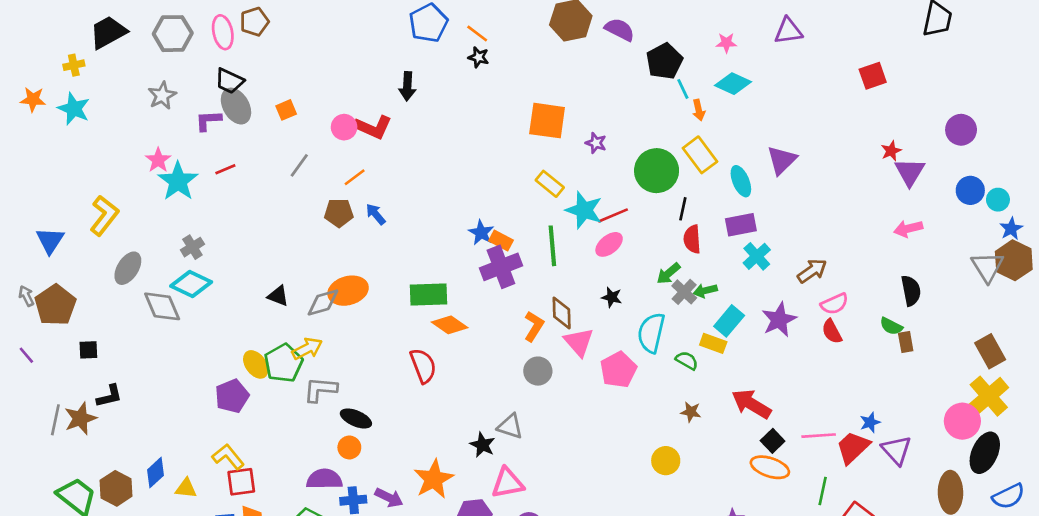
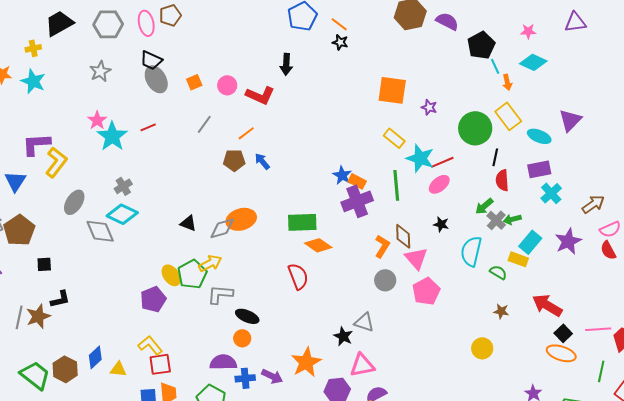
purple L-shape: (208, 121) -> (36, 144), moved, size x1.4
pink circle: (344, 127) -> (227, 85), moved
cyan ellipse: (741, 181) -> (539, 136), turned -45
pink pentagon: (618, 370) -> (426, 291), moved

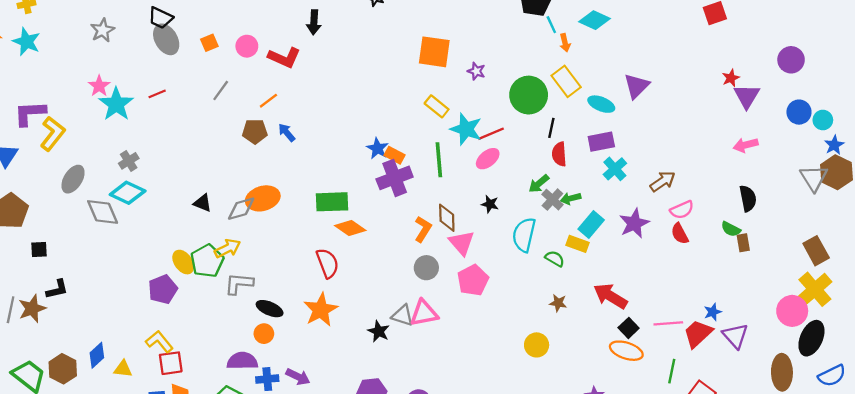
orange star: (306, 362) -> (321, 310), moved
pink triangle: (362, 365) -> (424, 313), moved

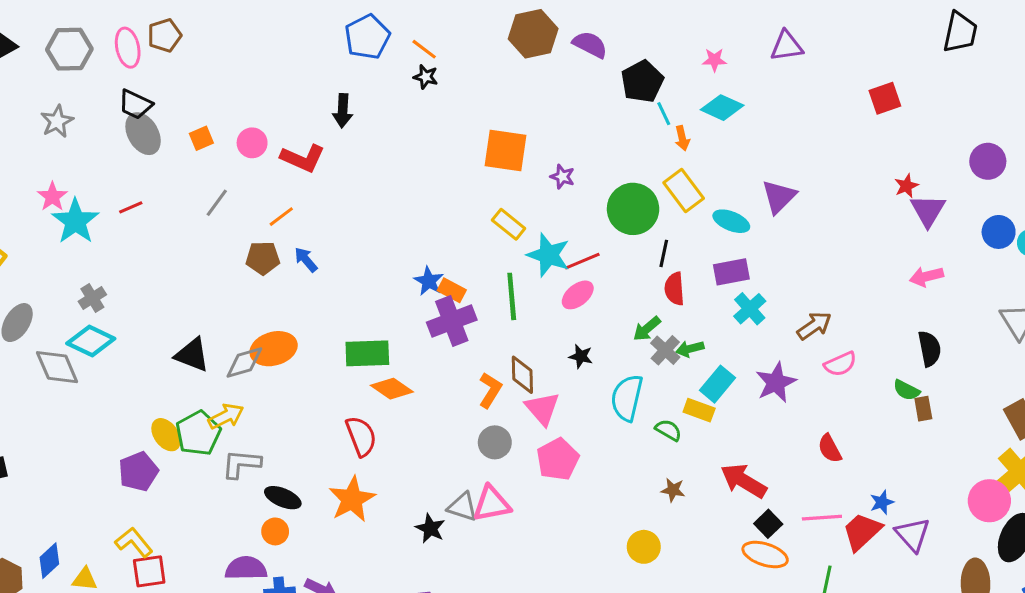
black triangle: (203, 203) -> (192, 355), size x1.4
red semicircle: (680, 234) -> (830, 449), moved

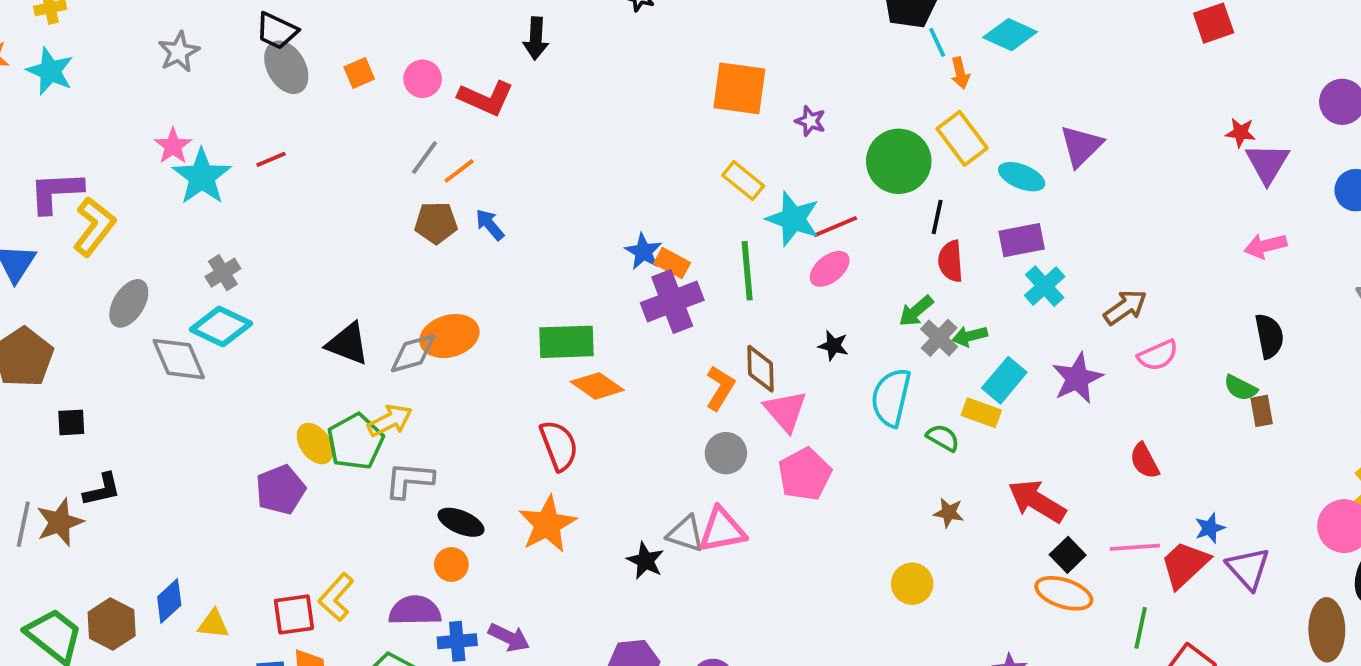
red star: (906, 186) -> (1240, 133), turned 30
gray line: (217, 203) -> (425, 157), moved
yellow L-shape: (134, 542) -> (336, 597), moved, turned -99

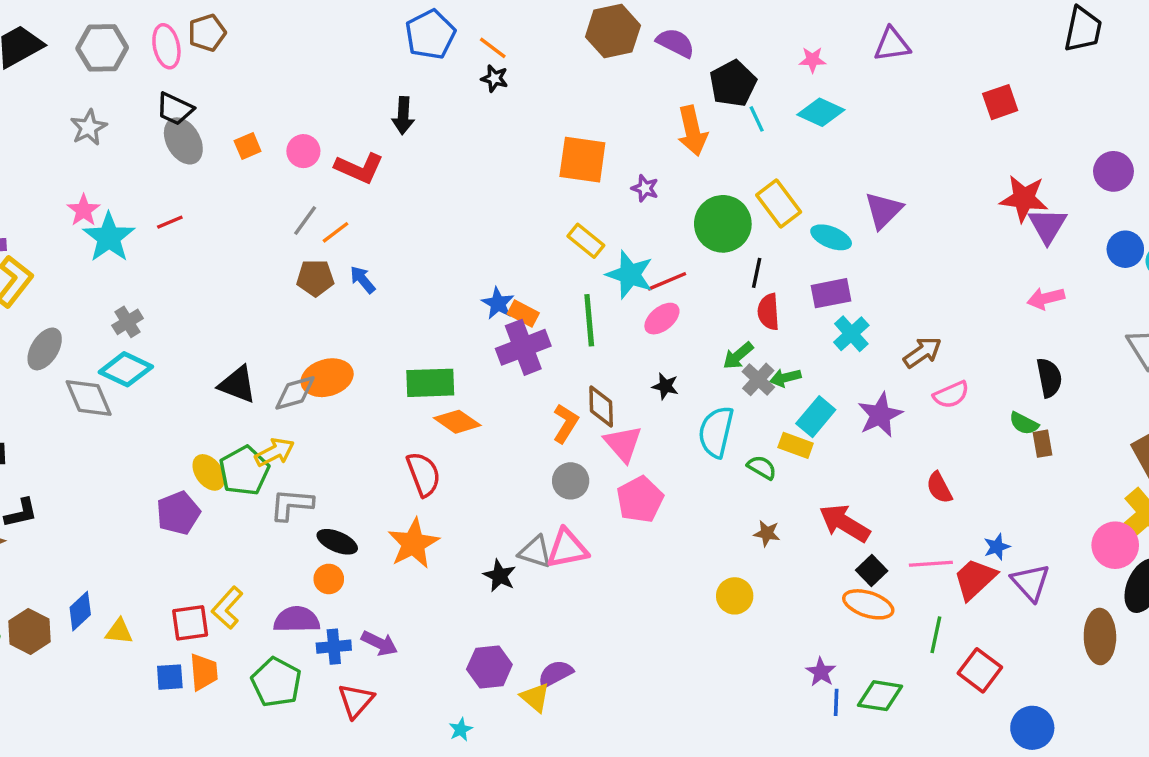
orange arrow: (960, 73) -> (692, 131), moved, size x1.8
red star: (1240, 133) -> (1024, 198), size x1.8

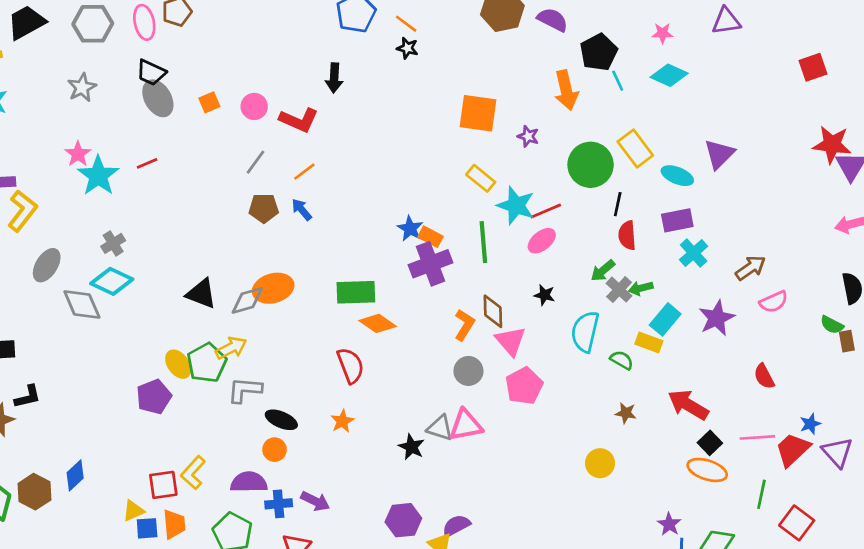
orange line: (336, 232) -> (304, 172), moved
orange star: (413, 543) -> (342, 421), size x0.6
yellow triangle: (119, 631) -> (133, 511), moved, turned -30

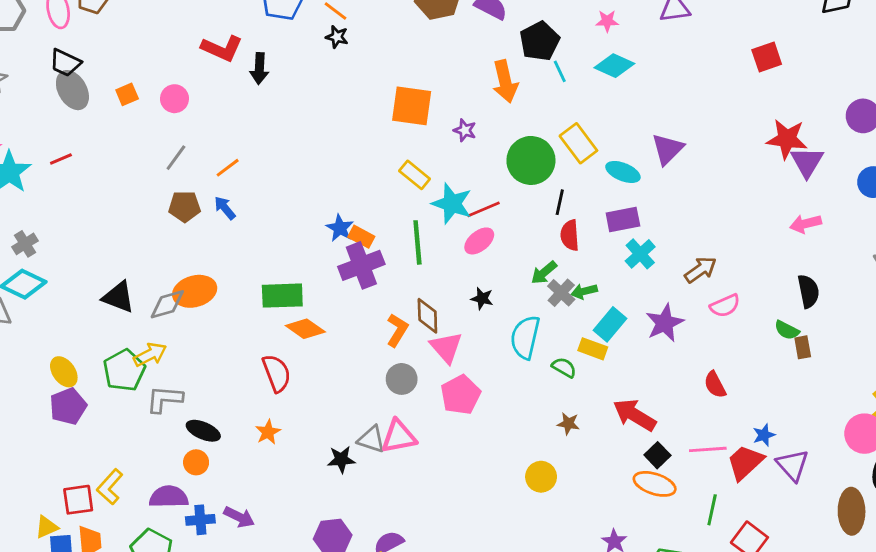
red L-shape: (299, 120) -> (222, 48), moved
yellow ellipse: (178, 364) -> (64, 372), moved
black star: (412, 447) -> (341, 459), turned -30

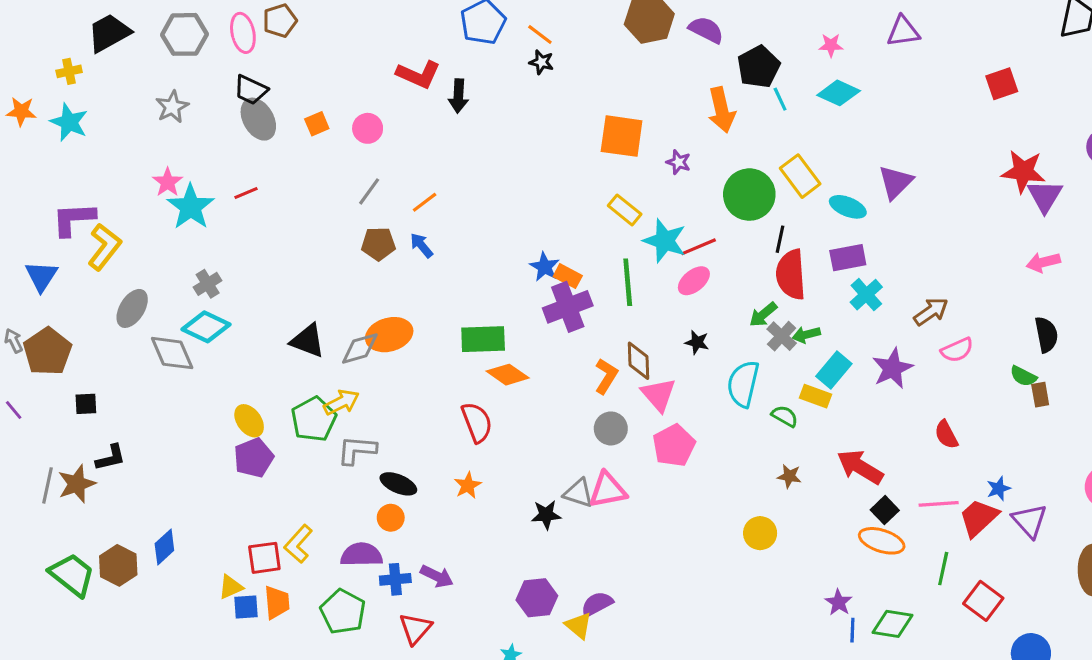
red semicircle: (570, 235) -> (791, 275), size x1.5

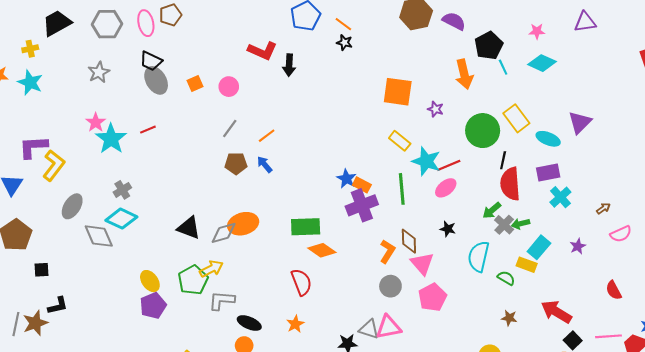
brown arrow: (931, 312) -> (603, 208), size x0.6
purple star: (892, 368) -> (578, 246), size x0.6

